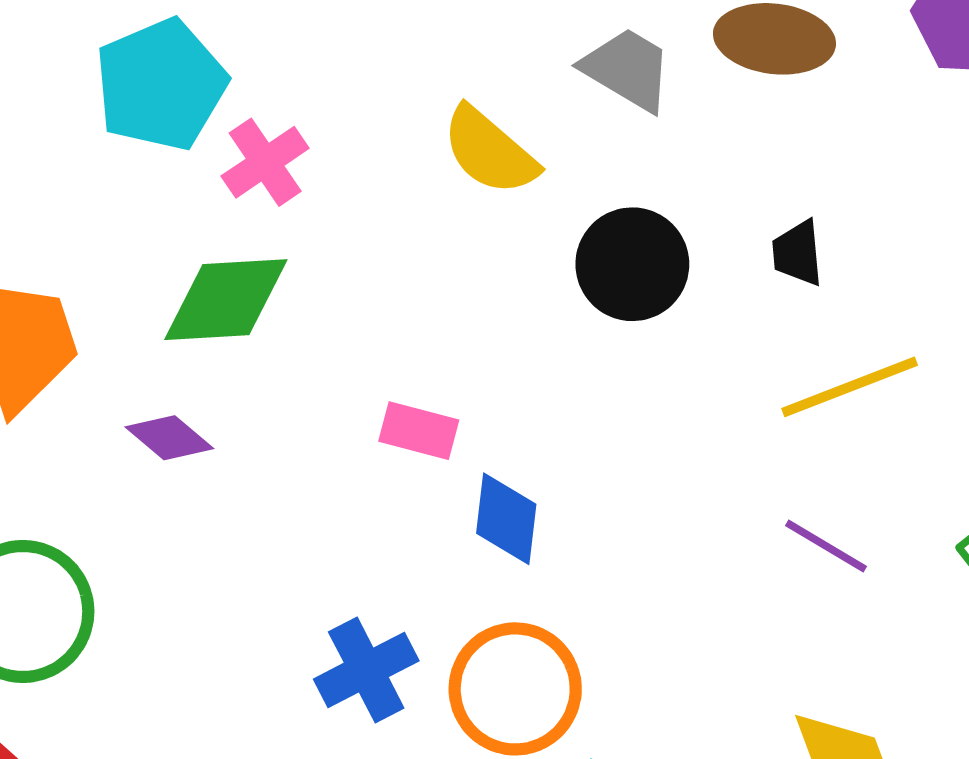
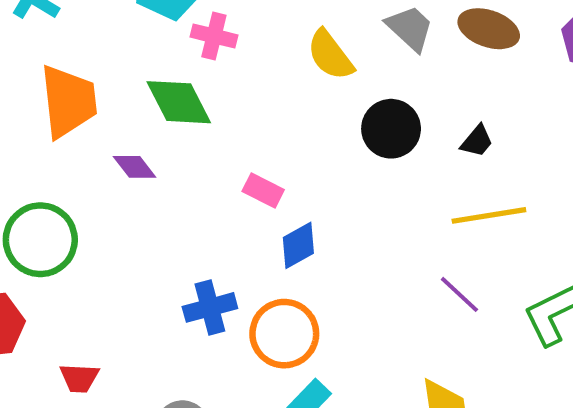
pink cross: (265, 162) -> (214, 36), turned 36
black trapezoid: (798, 253) -> (477, 141), turned -147
green diamond: (226, 300) -> (179, 102), turned 54
blue diamond: (506, 519) -> (298, 245), turned 42

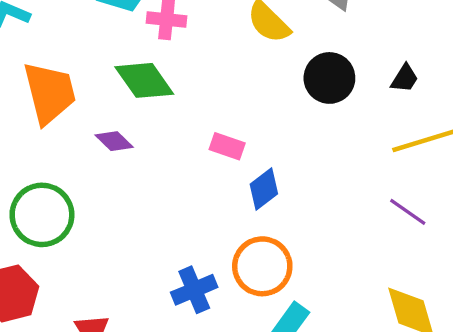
blue cross: (210, 307) -> (194, 290), moved

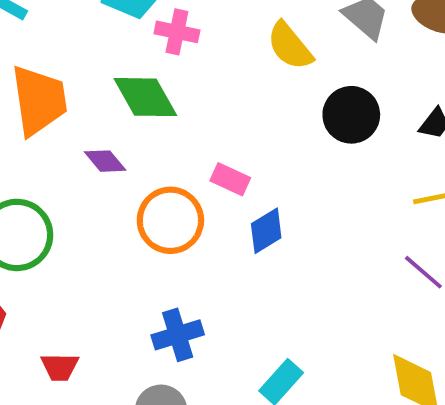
orange circle: (262, 266) -> (170, 220), moved

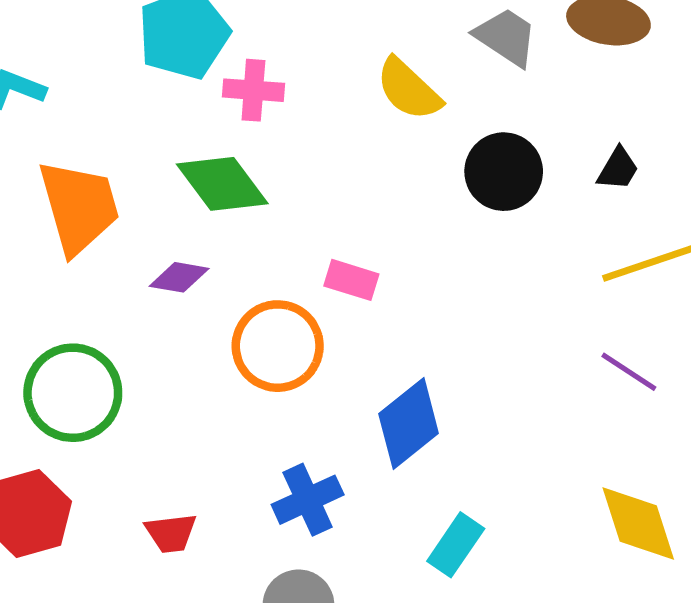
purple diamond: (105, 161) -> (179, 277), turned -33
blue diamond: (266, 231) -> (409, 423), moved, size x1.4
red trapezoid: (60, 367) -> (171, 533), moved

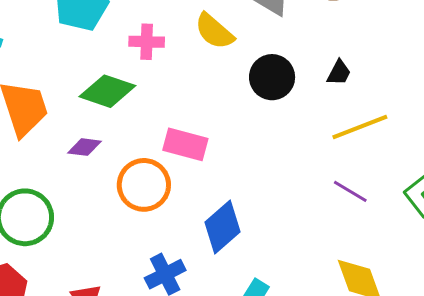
pink cross: (253, 90) -> (147, 42), moved
green diamond: (222, 184) -> (107, 91), turned -32
pink rectangle: (351, 280) -> (185, 144), size x1.4

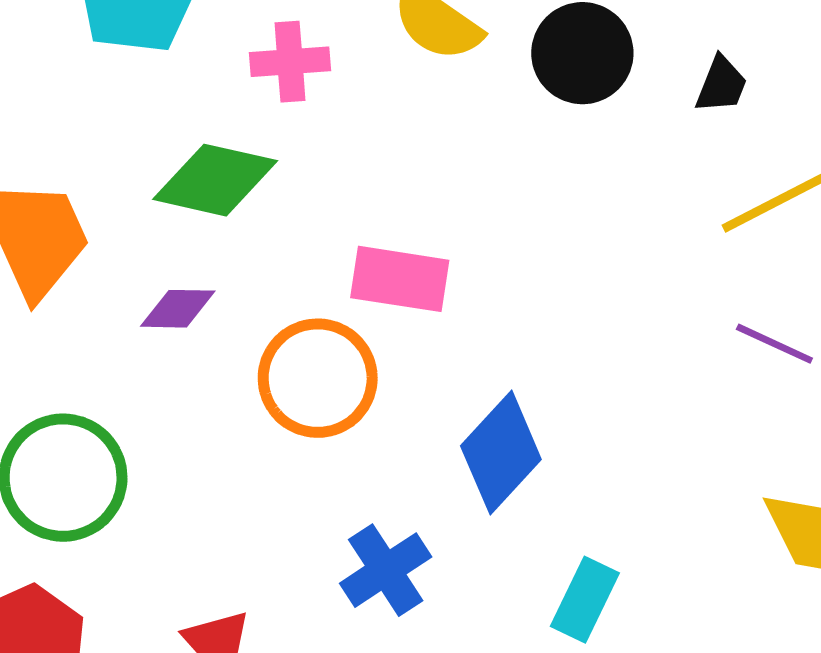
black circle: (272, 77) -> (582, 53), moved

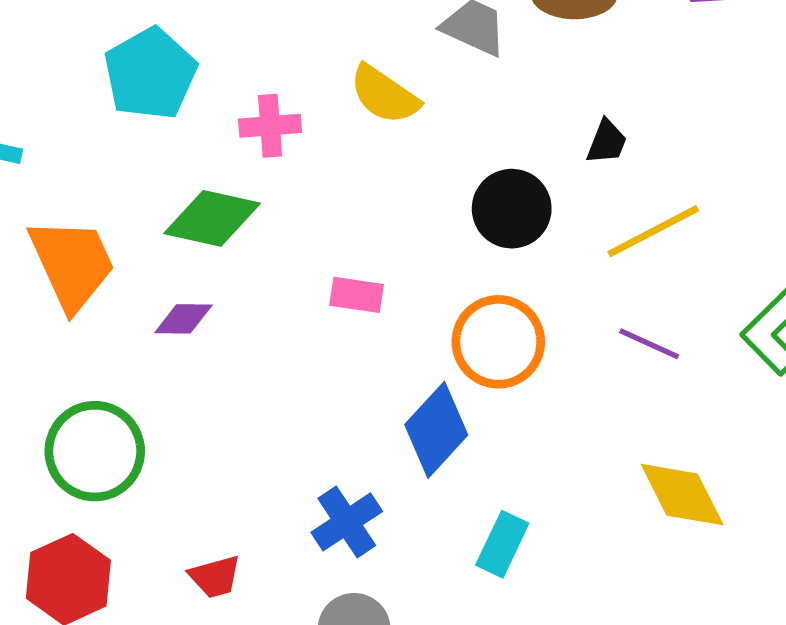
black circle: (582, 53) -> (512, 209), moved
pink rectangle: (400, 279) -> (357, 295), size x0.7
orange circle: (318, 378) -> (498, 342), moved

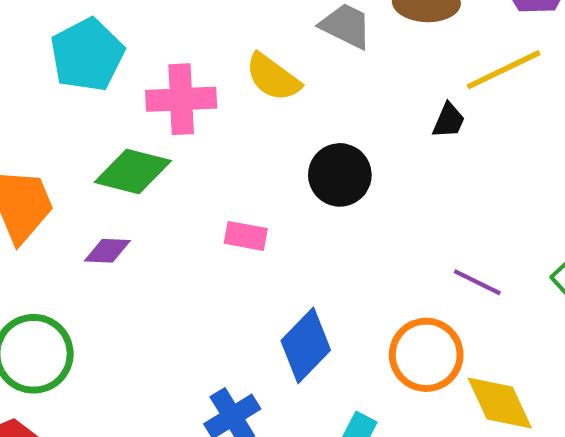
pink cross: (270, 126) -> (181, 99), size x1.4
black circle: (512, 209) -> (340, 175), moved
yellow line: (653, 231) -> (504, 70), moved
orange circle: (498, 342) -> (426, 355), moved

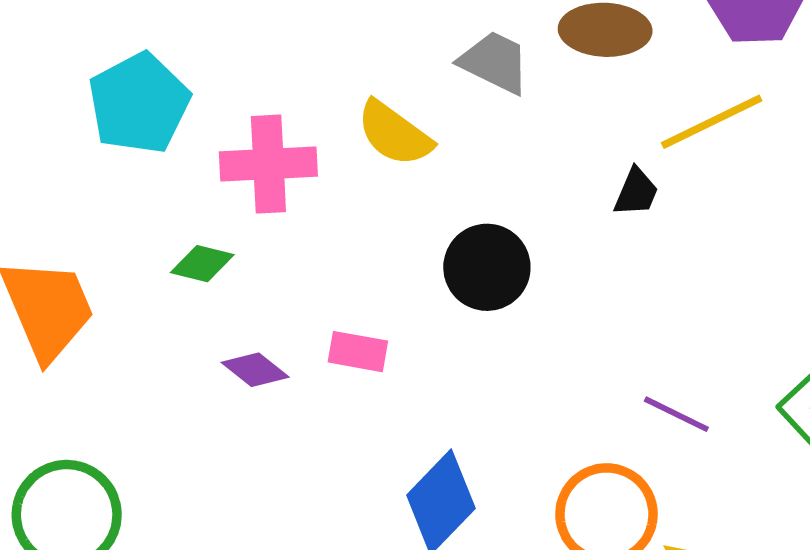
green diamond: (133, 171) -> (202, 264), size x0.6
purple diamond: (107, 251) -> (255, 370), moved, turned 36

